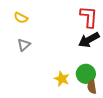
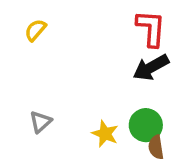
yellow semicircle: (21, 18) -> (35, 30), turned 104
gray triangle: (24, 45) -> (41, 122), moved

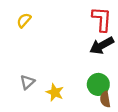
yellow star: (105, 134) -> (55, 92), moved

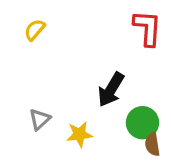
black arrow: (102, 45) -> (111, 89), moved, turned -30
yellow star: (55, 92) -> (79, 134), turned -30

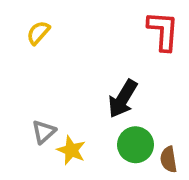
green circle: (142, 123) -> (136, 145), moved
yellow star: (79, 134) -> (71, 150), moved, turned 30

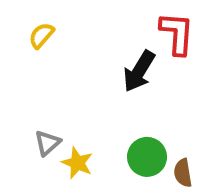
black arrow: (123, 99) -> (139, 71), moved

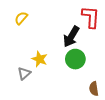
green circle: (147, 157) -> (75, 59), moved
yellow star: (77, 163) -> (40, 59), moved

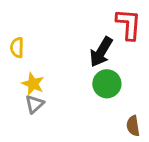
yellow semicircle: (21, 18) -> (17, 48), moved, turned -40
yellow star: (40, 59) -> (33, 84), moved

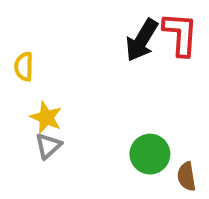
black arrow: (101, 52) -> (142, 40), moved
green circle: (107, 84) -> (150, 154), moved

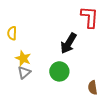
black arrow: (142, 40) -> (68, 43), moved
green circle: (150, 154) -> (59, 71), moved

